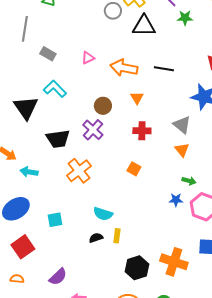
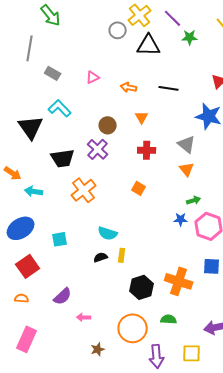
orange arrow: (124, 68) -> (129, 87), size x0.6
green arrow: (189, 181) -> (194, 200), turned -32

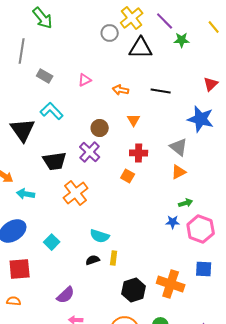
orange triangle: (187, 169) -> (179, 172), turned 42
orange square: (139, 188) -> (128, 176), moved
cyan square: (60, 239) -> (52, 242), turned -35
red square: (28, 266) -> (20, 269), turned 30
purple semicircle: (63, 296) -> (66, 295), moved

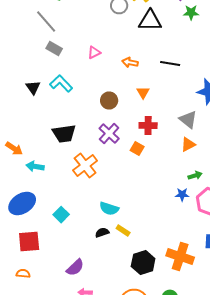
gray line: (22, 51) -> (46, 22), moved, turned -50
black triangle: (23, 130) -> (33, 88), moved, size x0.6
purple cross: (90, 152) -> (109, 134), moved
yellow rectangle: (114, 258) -> (123, 230), turned -64

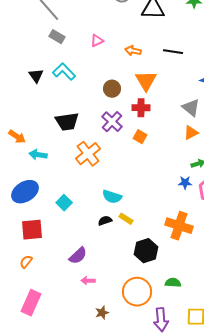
orange triangle: (143, 92) -> (146, 81), size x1.6
red cross: (148, 126) -> (141, 108), moved
orange cross: (180, 256) -> (179, 226), moved
orange semicircle: (23, 274) -> (26, 262), turned -56

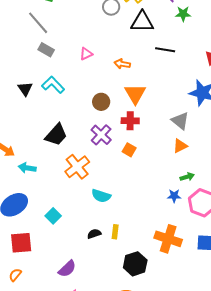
black line: (173, 52) -> (165, 50), moved
black trapezoid: (67, 122) -> (56, 135), turned -40
cyan semicircle: (112, 197) -> (101, 196), moved
yellow rectangle: (126, 219) -> (115, 232), turned 64

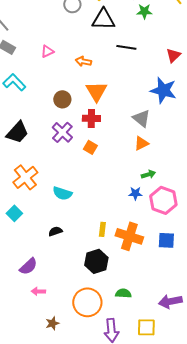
orange cross: (77, 167) -> (25, 177), moved
yellow rectangle: (115, 232) -> (102, 229), moved

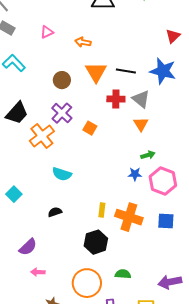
black line: (126, 47) -> (126, 71), moved
red cross: (91, 118) -> (116, 99), moved
orange triangle: (141, 143) -> (141, 124), turned -35
orange cross: (25, 177) -> (42, 136), moved

